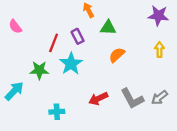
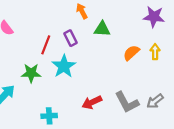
orange semicircle: (117, 55) -> (131, 53), moved

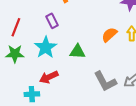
green triangle: (102, 29) -> (77, 52), moved
red line: (46, 45) -> (16, 27), moved
red arrow: (92, 102) -> (49, 77), moved

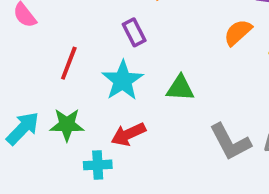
red line: (16, 27) -> (69, 63), moved
orange semicircle: (109, 35) -> (238, 32), moved
green star: (15, 54) -> (67, 125), moved

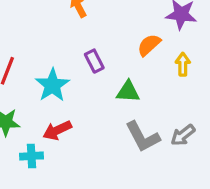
purple rectangle: (134, 32) -> (94, 61), moved
green triangle: (180, 88) -> (128, 92), moved

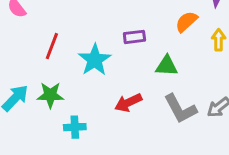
purple rectangle: (94, 61) -> (134, 37), turned -70
red arrow: (57, 130) -> (128, 103), moved

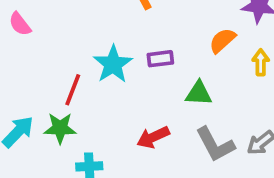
red line: (52, 46) -> (73, 90), moved
cyan star: (95, 60) -> (113, 64), moved

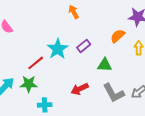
purple rectangle: (160, 59) -> (84, 46), turned -32
red line: (73, 90) -> (36, 63), turned 30

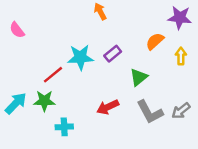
cyan star: (58, 49) -> (80, 57), turned 30
green triangle: (105, 65) -> (139, 77), turned -42

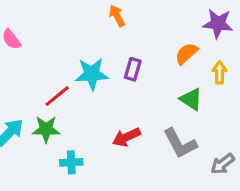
purple rectangle: (113, 54) -> (133, 69), turned -35
green triangle: (139, 77) -> (191, 99), moved, turned -48
gray arrow: (181, 111) -> (223, 164), moved

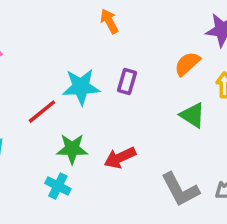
green star: (46, 129) -> (72, 149), moved
gray L-shape: (180, 143) -> (180, 190), moved
cyan cross: (71, 162) -> (58, 186), turned 30

